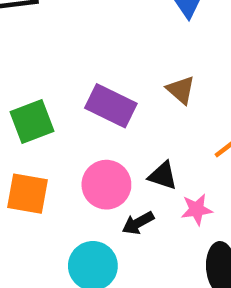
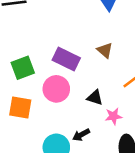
pink circle: (106, 185) -> (56, 89), moved
black arrow: (138, 223) -> (81, 135), moved

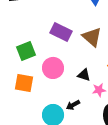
brown triangle: (105, 50) -> (92, 37), size x1.5
purple rectangle: (66, 59) -> (61, 32), moved

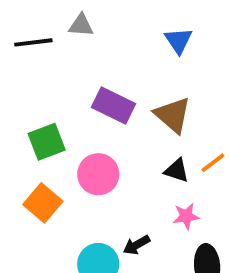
black triangle: (84, 75) -> (177, 170), moved
orange square: (24, 83) -> (43, 203), turned 30

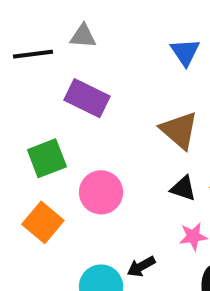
purple rectangle: (114, 105) -> (87, 98), moved

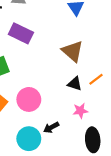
pink circle: (101, 192) -> (29, 99), moved

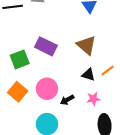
purple rectangle: (21, 33) -> (46, 46), moved
black arrow: (51, 127) -> (67, 100), moved

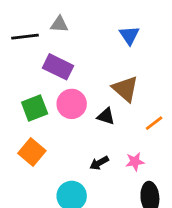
purple rectangle: (46, 46) -> (58, 67), moved
black triangle: (88, 75) -> (106, 116), moved
pink circle: (47, 89) -> (72, 104), moved

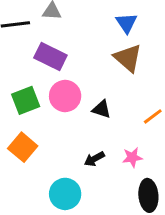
brown triangle: (125, 89) -> (128, 58), moved

